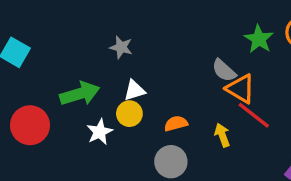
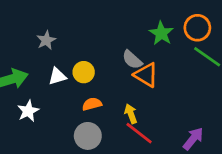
gray star: (121, 47) -> (46, 40), turned 30
yellow circle: (129, 114) -> (84, 72), moved
red line: (254, 115) -> (139, 133), moved

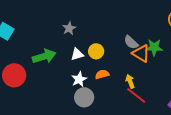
green star: (161, 33) -> (154, 47), moved, turned -30
white star: (28, 111) -> (79, 79), moved
gray circle: (88, 136) -> (84, 97), moved

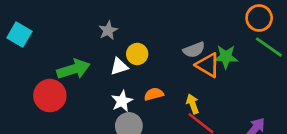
gray semicircle: (131, 42) -> (194, 50), turned -63
yellow circle: (96, 51) -> (137, 54), moved
red circle: (14, 75) -> (50, 96), moved

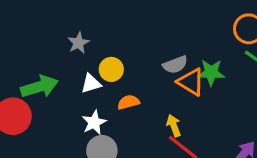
orange semicircle: (154, 94) -> (128, 102), moved

